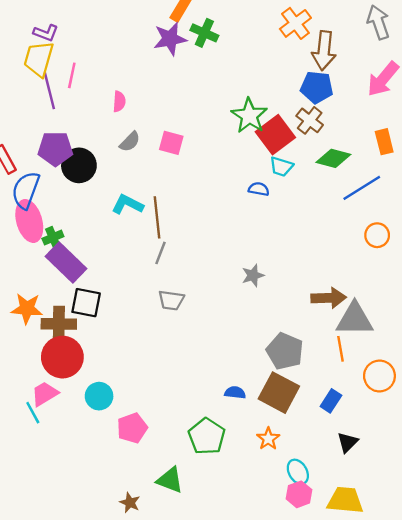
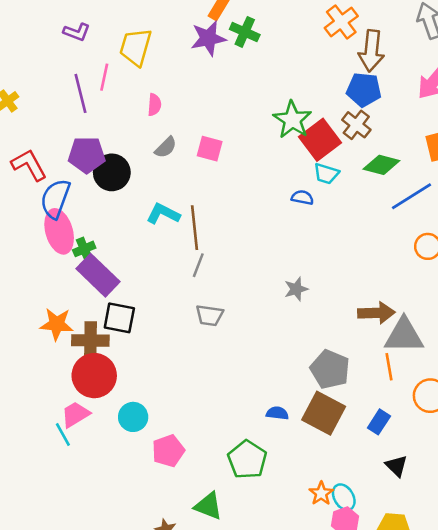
yellow trapezoid: (39, 59) -> (136, 47), moved
orange star: (268, 439) -> (321, 493), moved
black triangle: (348, 442) -> (396, 466), turned -30

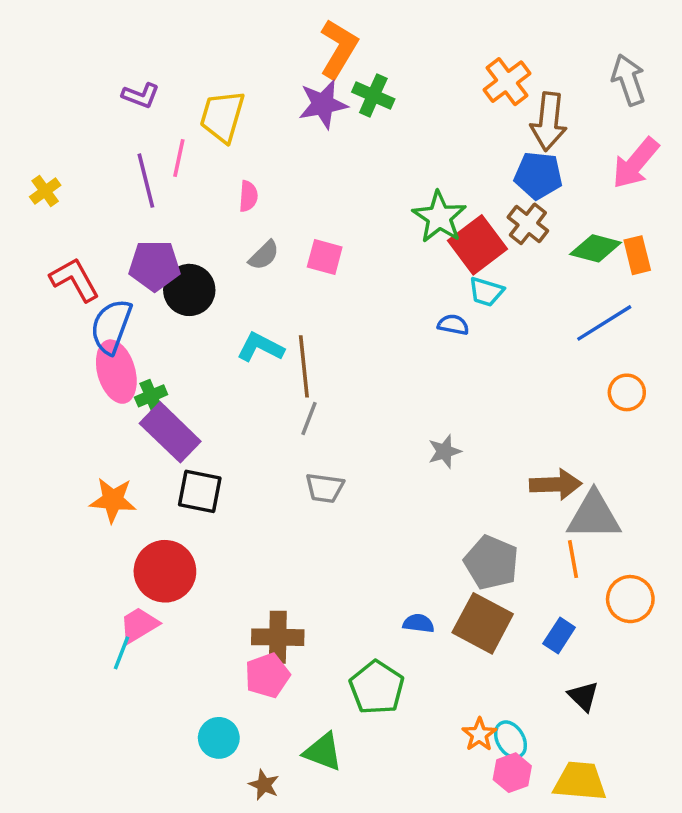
green diamond: (381, 165) -> (596, 248), moved
brown cross: (90, 340) -> (278, 637), moved
cyan circle: (133, 417) -> (219, 738), moved
cyan line: (63, 435) -> (122, 653), turned 50

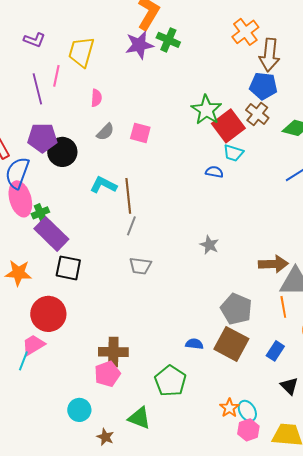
gray star: (445, 451) -> (209, 245), turned -30

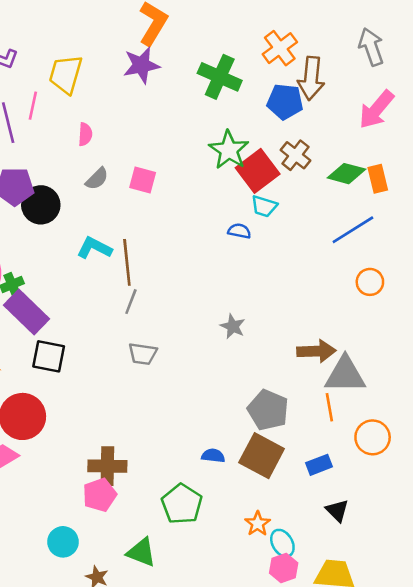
green cross: (168, 40) -> (220, 77), moved, size x1.4
blue pentagon: (263, 86) -> (285, 102), moved
blue rectangle: (275, 351) -> (319, 465), turned 36
orange star: (229, 408) -> (258, 524), moved

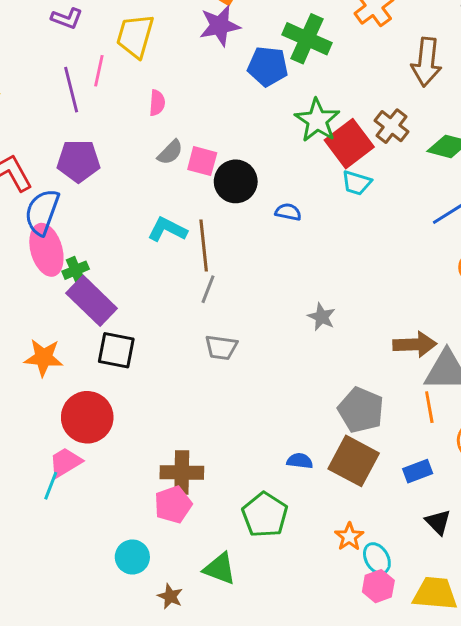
brown arrow: (311, 78) -> (426, 62), moved
blue pentagon: (285, 102) -> (268, 66), moved
pink square: (143, 180) -> (202, 161), moved
black circle: (41, 205) -> (236, 181), moved
blue semicircle: (239, 231) -> (288, 212), moved

